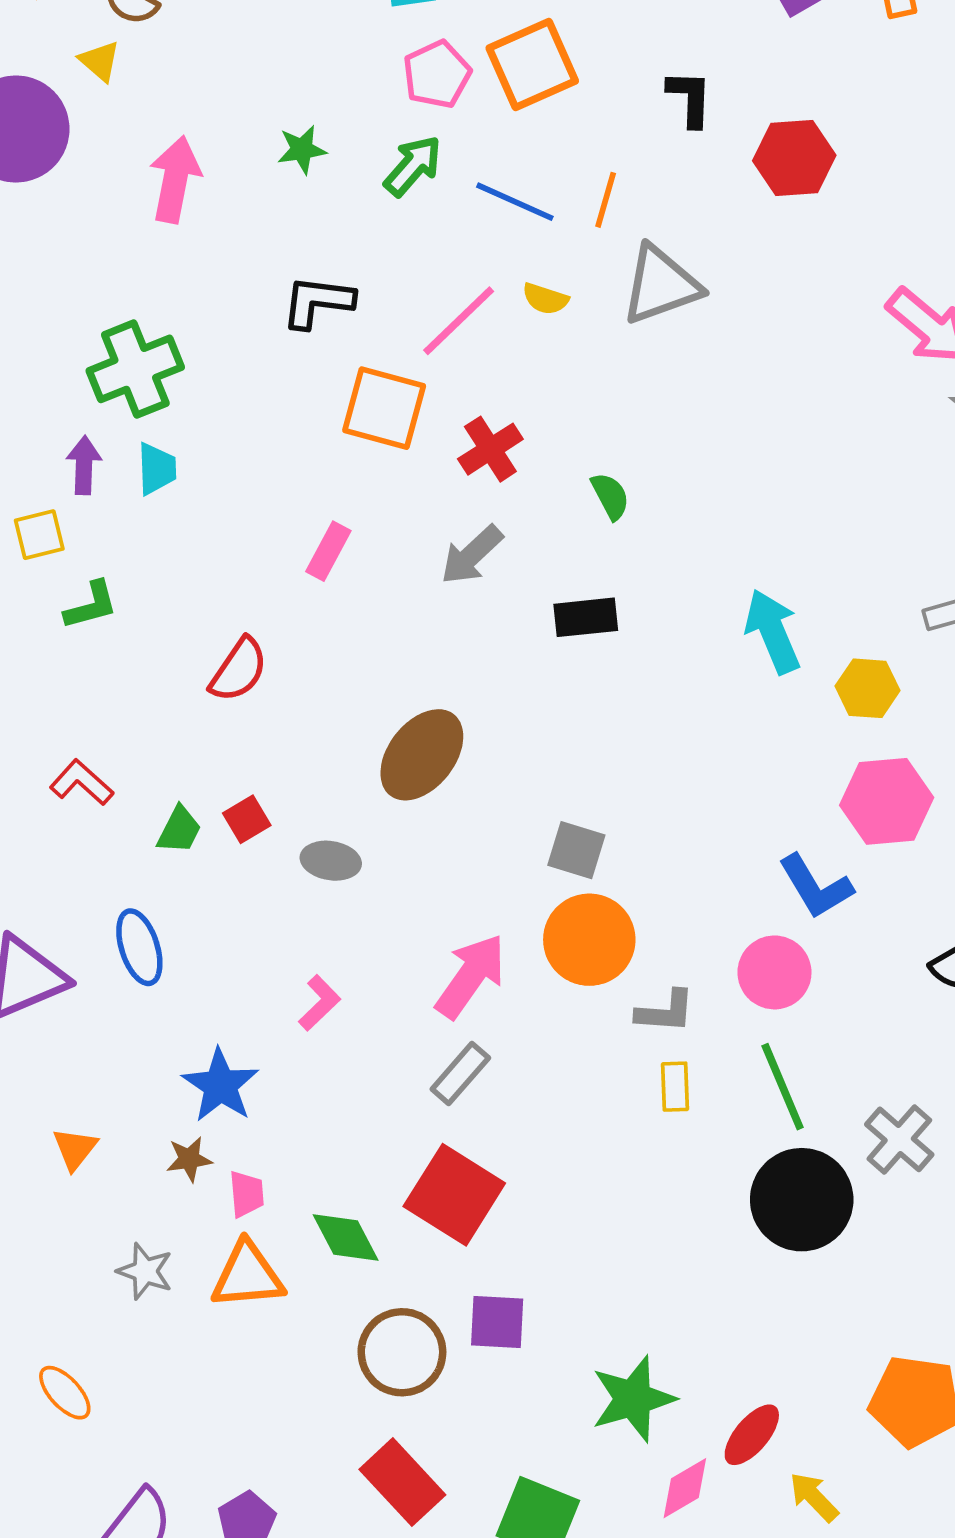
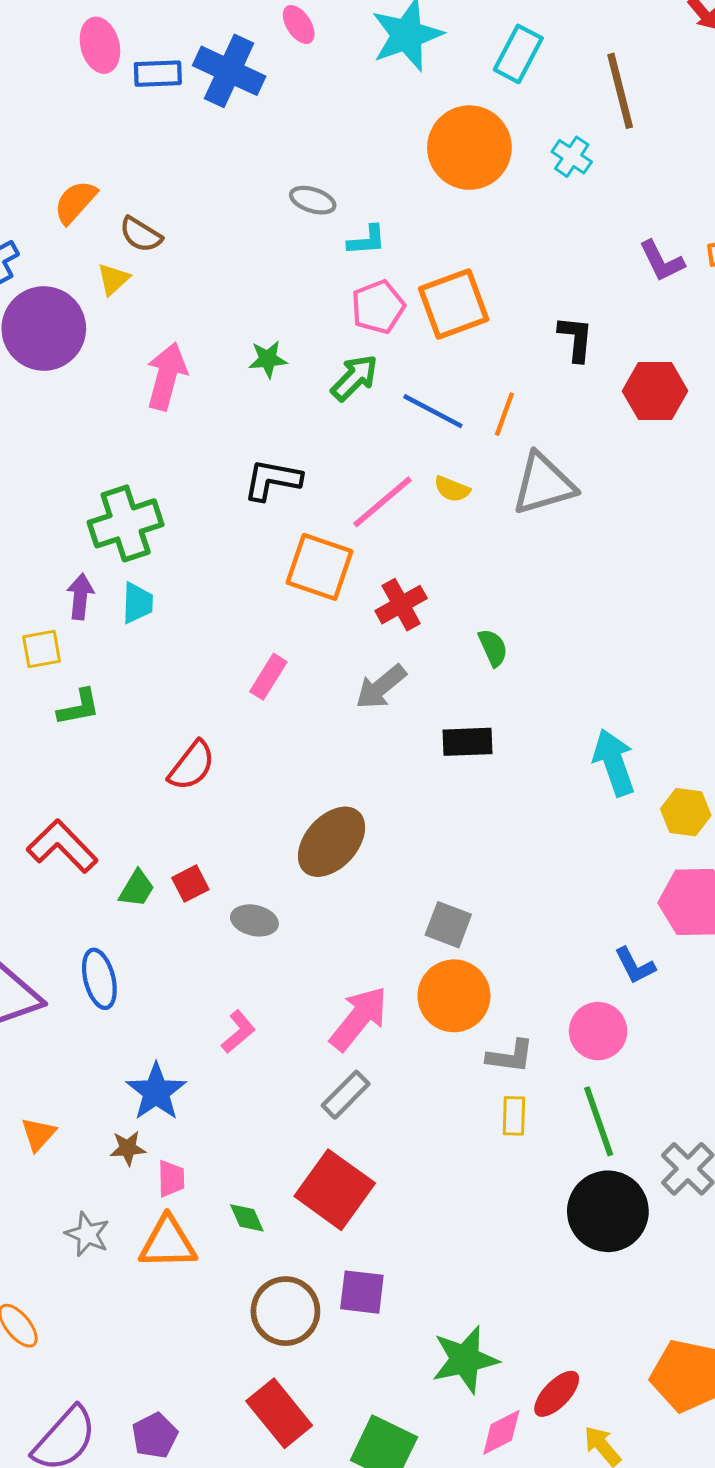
yellow triangle: (100, 61) -> (113, 279), turned 33
red L-shape: (82, 783) -> (62, 846), size x1.4
blue L-shape: (816, 887) -> (635, 966), size x0.7
green diamond: (346, 1238) -> (247, 1218), size x0.7

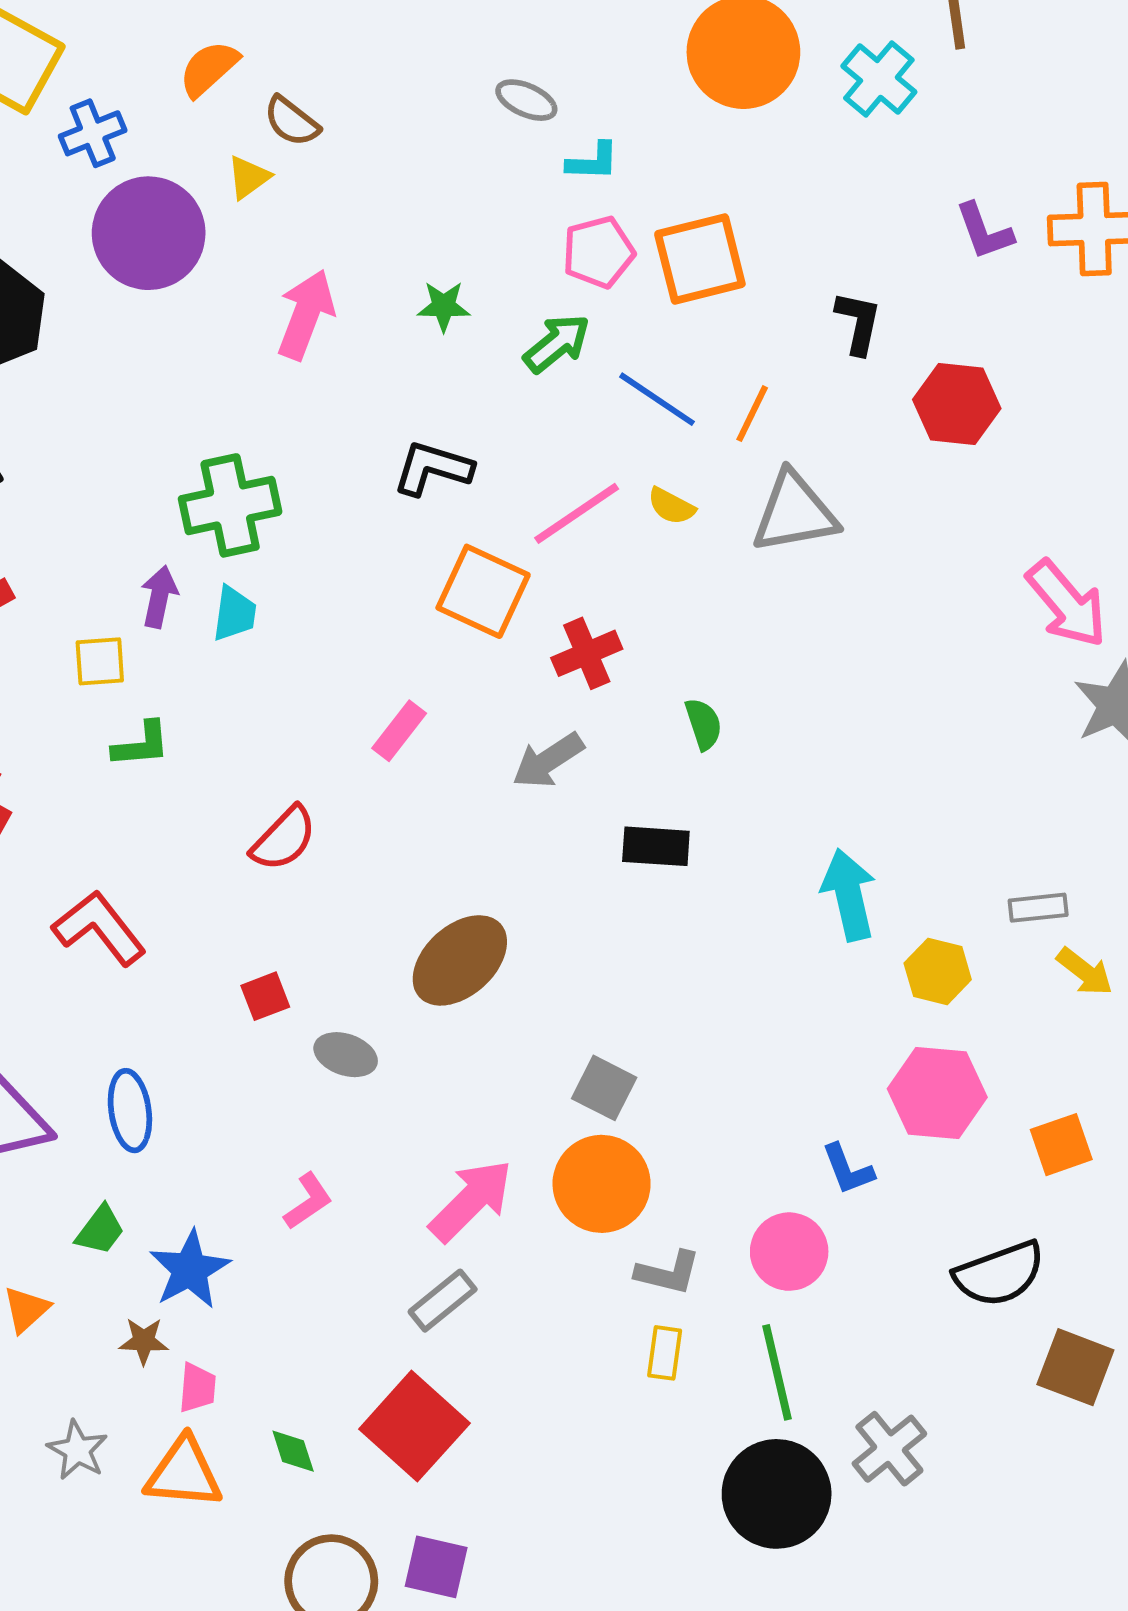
cyan cross: (572, 157) -> (879, 79), size x1.4
green trapezoid: (137, 889) -> (100, 1230), moved

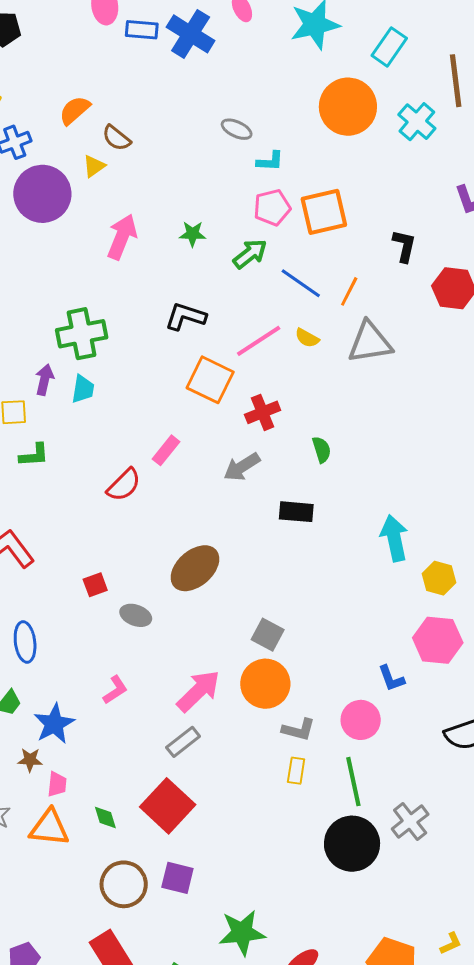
red semicircle: (284, 839) -> (124, 485), moved

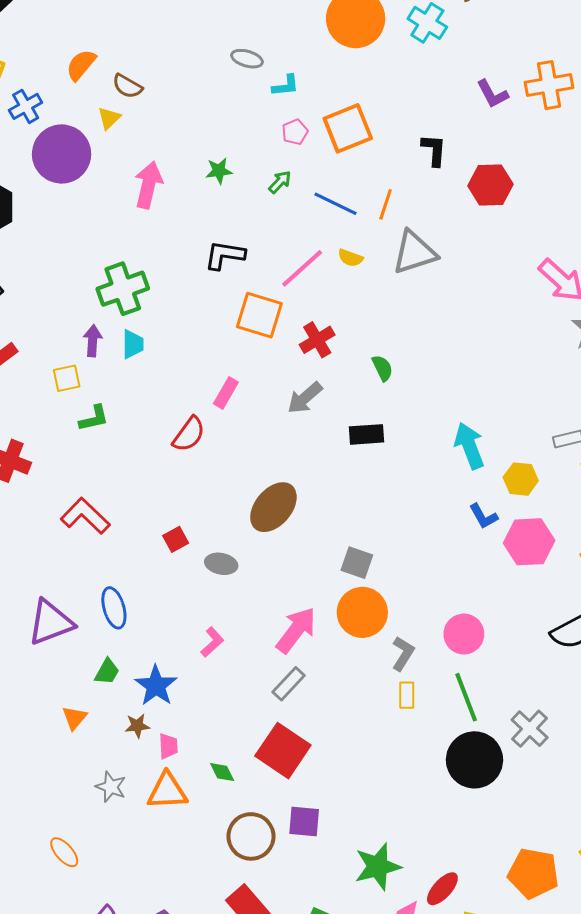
pink pentagon: (272, 208) -> (295, 132), size x0.7
green arrow: (250, 254) -> (280, 182), size x0.7
blue L-shape: (391, 678) -> (483, 516), moved
gray L-shape: (299, 730) -> (403, 654), turned -64

